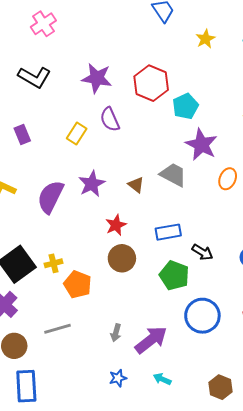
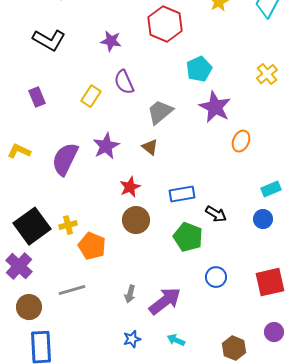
purple star: (97, 78) -> (111, 41), size x0.7
red hexagon: (151, 83) -> (165, 24), moved
gray trapezoid: (173, 175) -> (160, 112), moved, turned -68
blue circle: (202, 316) -> (216, 277), size x0.6

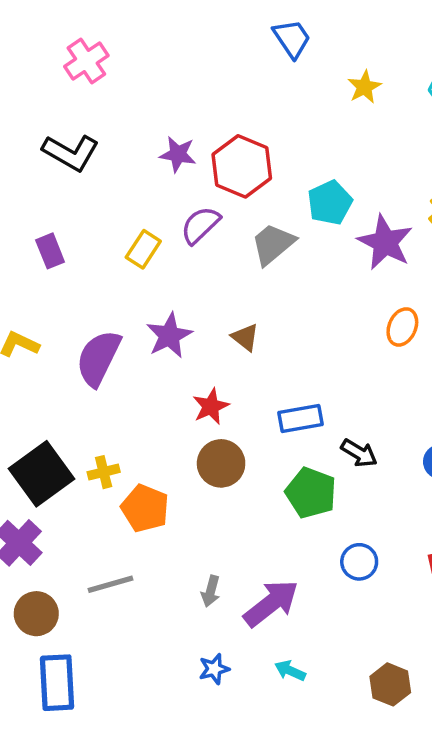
red hexagon: (165, 24) -> (242, 166), moved
purple semicircle: (124, 82) -> (200, 225), turned 70
purple star: (215, 107) -> (385, 242), moved
gray trapezoid: (160, 112) -> (273, 244), moved

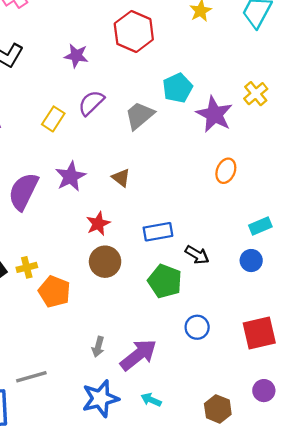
red hexagon: (242, 166) -> (134, 32), moved
gray line: (111, 584) -> (31, 377), moved
blue star: (214, 669) -> (100, 399), size x1.8

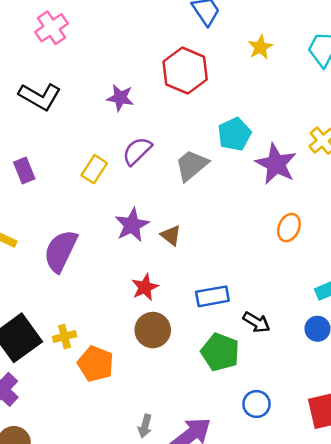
purple star: (71, 177) -> (132, 225), moved

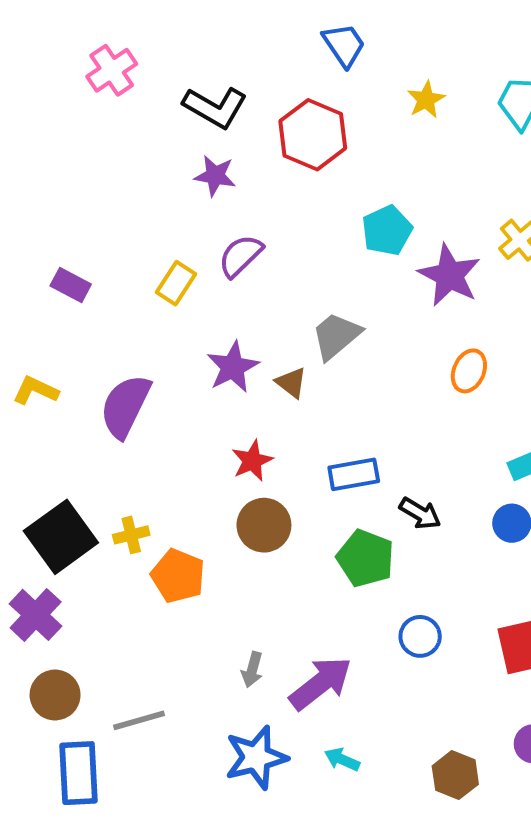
black L-shape: (40, 97) -> (215, 107), moved
gray trapezoid: (192, 165) -> (336, 336), moved
purple rectangle: (24, 170) -> (71, 285), turned -40

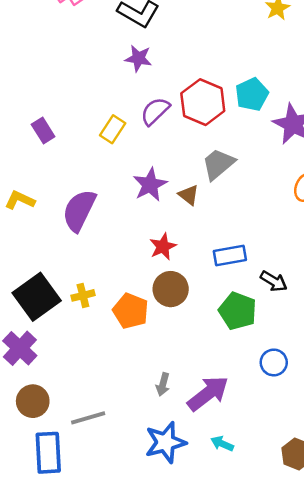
red hexagon: (313, 135) -> (203, 102), moved
purple rectangle: (71, 285) -> (43, 131), turned 30
orange pentagon: (178, 576) -> (131, 311), moved

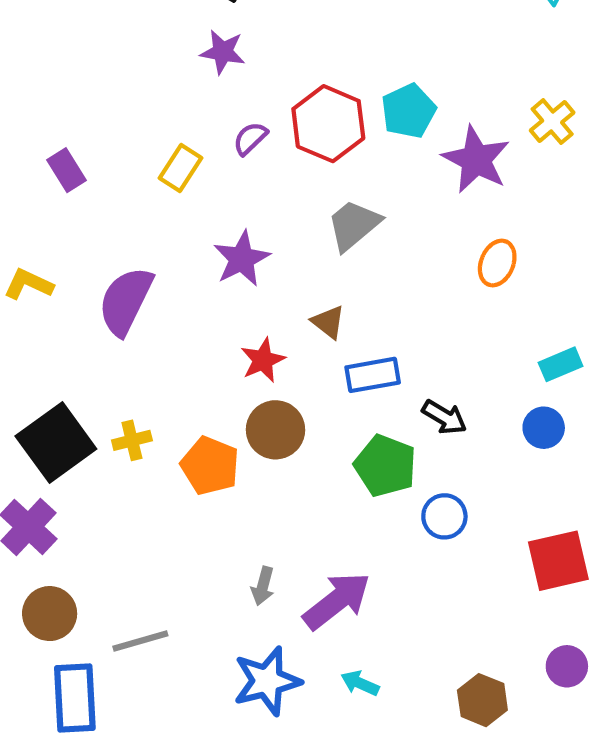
purple semicircle: (155, 111) -> (250, 138), size x0.7
brown triangle: (189, 195) -> (328, 322), moved
blue circle: (274, 362) -> (444, 516), moved

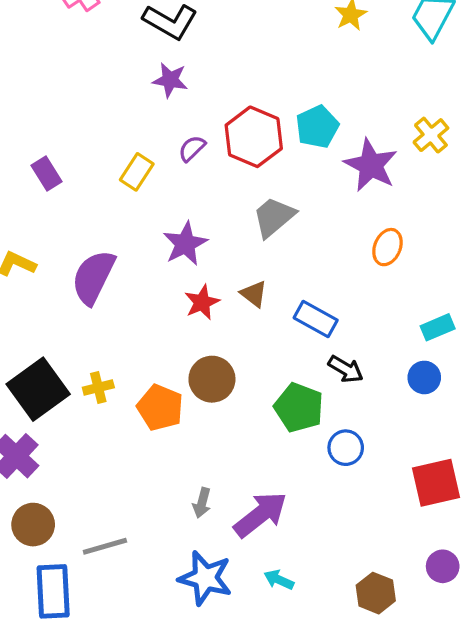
red star: (263, 360) -> (202, 302), moved
blue rectangle: (373, 375) -> (316, 319), moved, turned 39
blue star: (267, 681) -> (205, 578), turned 30

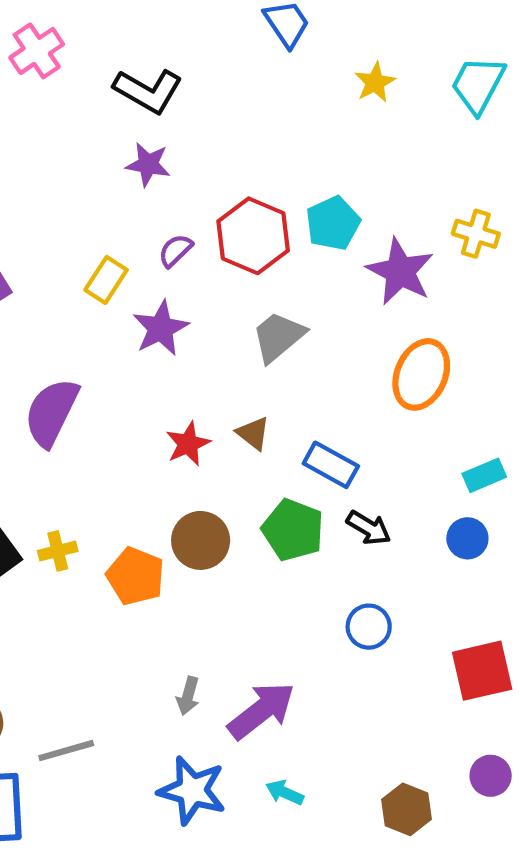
yellow cross: (431, 135) -> (476, 234), turned -33
purple star: (185, 244) -> (161, 328), moved
orange ellipse: (387, 247) -> (421, 374), size x1.5
green pentagon: (299, 408) -> (293, 530), moved

